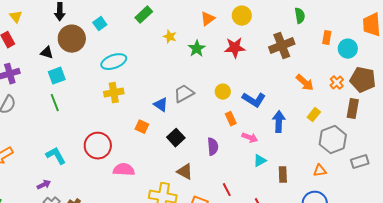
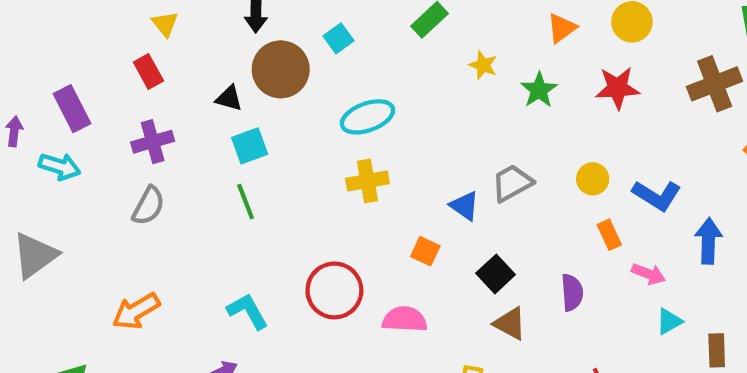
pink semicircle: (124, 170) -> (405, 319), moved
brown triangle: (185, 172) -> (510, 324), moved

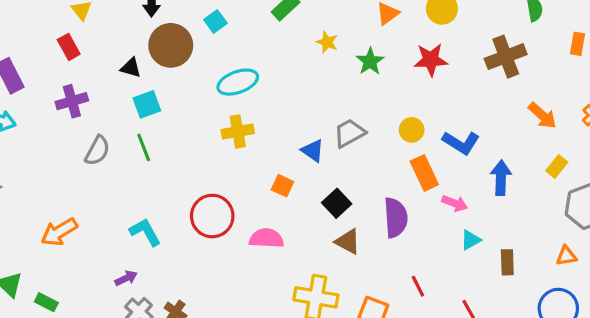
gray semicircle: (148, 206) -> (97, 151), moved
orange rectangle: (609, 235) -> (424, 173), size x1.5
purple semicircle: (572, 293) -> (396, 218), size x1.4

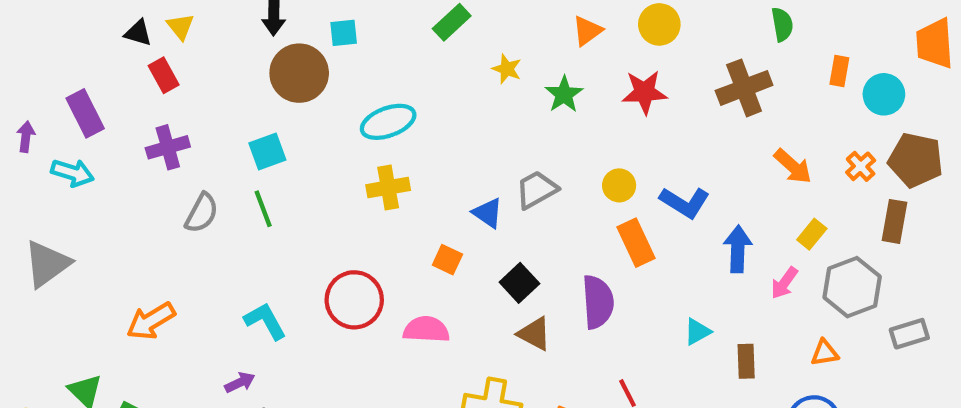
cyan square: (215, 21) -> (344, 33), moved, turned 30
black triangle: (131, 68) -> (138, 33), moved
pink arrow: (455, 203) -> (784, 283), moved, turned 105

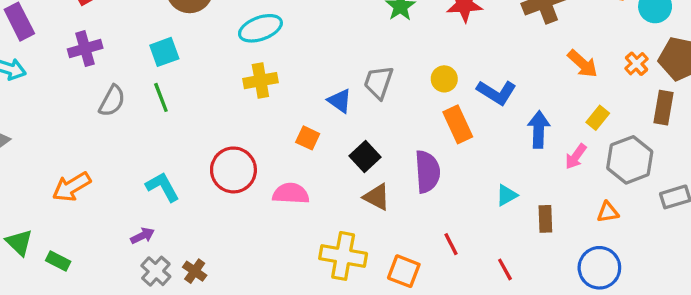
gray trapezoid: (536, 190) -> (378, 82), turned -42

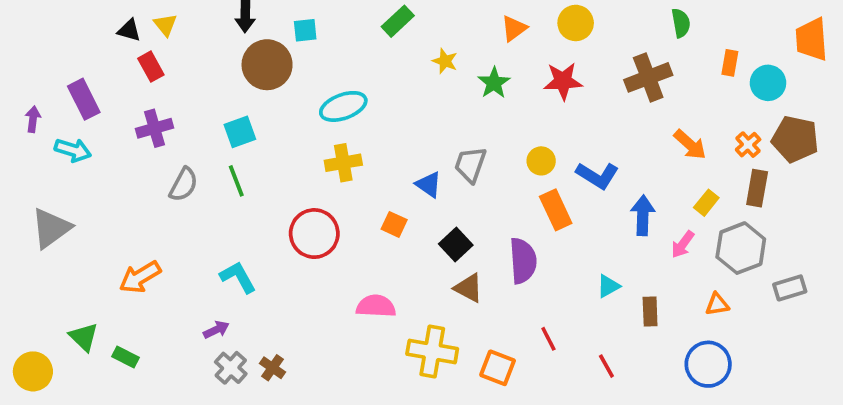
brown rectangle: (663, 108) -> (757, 188), moved
red circle: (233, 170) -> (314, 234), moved
pink semicircle: (291, 194) -> (376, 306), moved

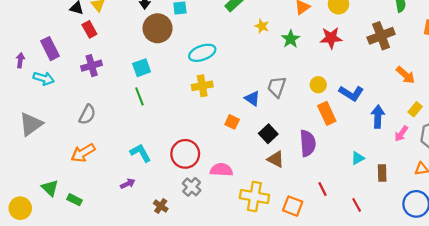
gray semicircle: (184, 185) -> (87, 115), moved
red circle: (314, 234) -> (185, 154), moved
gray cross: (231, 368) -> (192, 187), moved

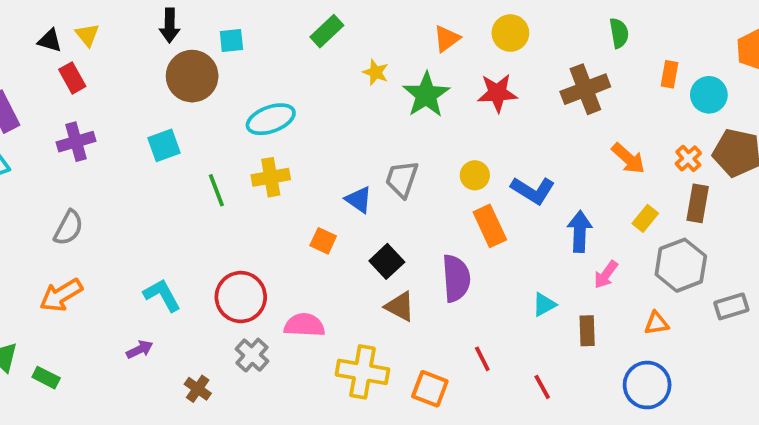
green star: (291, 39) -> (426, 95), size x1.4
green line: (139, 96) -> (216, 190), moved
pink arrow: (401, 134) -> (606, 275), moved

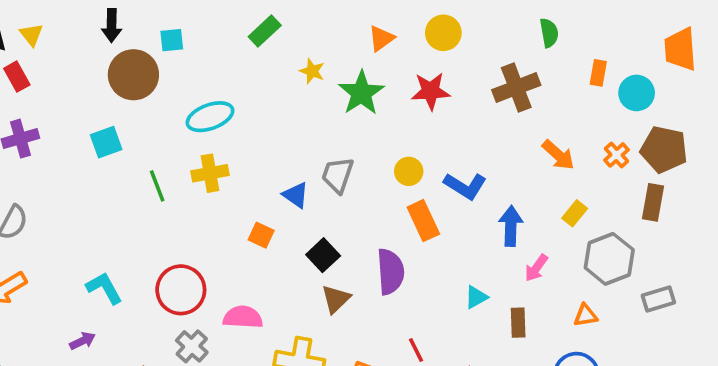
brown rectangle: (698, 203) -> (653, 202), moved
brown triangle: (400, 306) -> (336, 299), turned 48

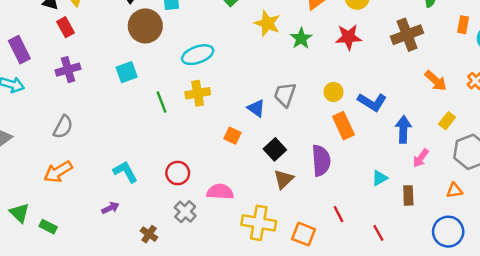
yellow star: (312, 71) -> (267, 23), size x1.5
green star: (361, 93) -> (301, 38), size x0.7
red circle: (181, 290) -> (178, 173), size x0.7

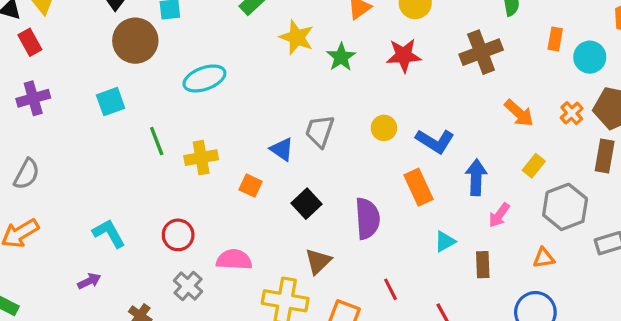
yellow cross: (198, 93) -> (201, 158), moved
orange rectangle: (343, 126) -> (419, 187), moved
brown triangle: (284, 179) -> (318, 261), moved

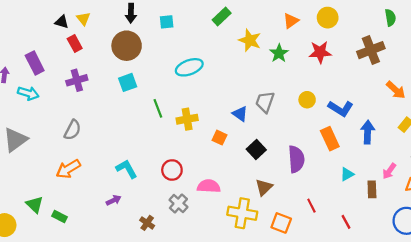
brown circle: (135, 41) -> (127, 46), moved
pink arrow: (499, 215) -> (389, 171), moved

